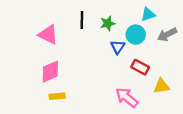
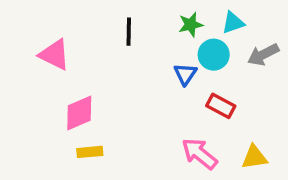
green star: (108, 23) -> (191, 25), moved
pink triangle: (48, 35) -> (54, 55), moved
yellow triangle: (161, 86) -> (254, 157), moved

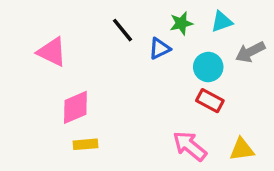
black line: (129, 32) -> (122, 30), turned -40
cyan circle: (214, 55) -> (208, 67), moved
blue triangle: (185, 74) -> (159, 49), moved, turned 30

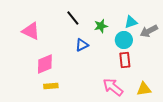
cyan triangle: (222, 22) -> (131, 22), moved
green star: (181, 23) -> (101, 26), moved
blue triangle: (159, 49) -> (82, 45), moved
red rectangle: (210, 101) -> (125, 60), turned 56

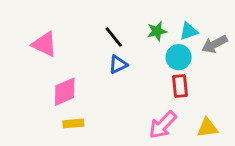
black line: (73, 18) -> (114, 37), moved
green star: (101, 26) -> (157, 31), moved
pink arrow: (113, 87) -> (163, 125), turned -85

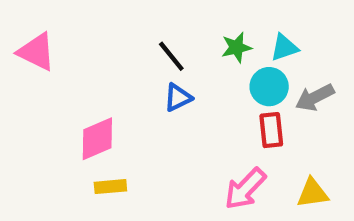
pink triangle: (45, 44) -> (37, 52), moved
gray arrow: (215, 44) -> (315, 97), moved

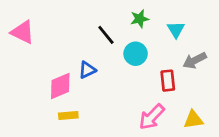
green star: (236, 47) -> (140, 19), moved
cyan triangle: (284, 47) -> (176, 30), turned -42
cyan circle: (269, 87) -> (136, 54), moved
blue triangle: (178, 97) -> (87, 70), moved

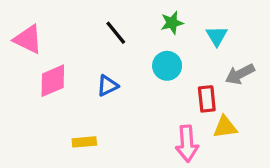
black line: (106, 35) -> (116, 33), moved
pink diamond: (60, 86) -> (53, 81), moved
pink arrow: (152, 117) -> (187, 144), turned -48
yellow triangle: (193, 120) -> (225, 127), moved

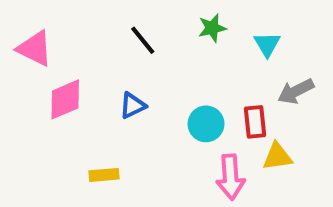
cyan circle: (167, 66) -> (206, 124), moved

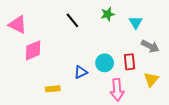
gray arrow: (296, 91) -> (150, 46), turned -126
blue triangle: (133, 106) -> (81, 72), moved
yellow triangle: (277, 157) -> (151, 79), moved, turned -42

